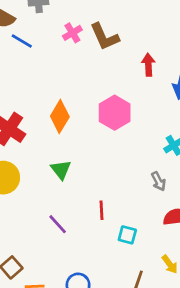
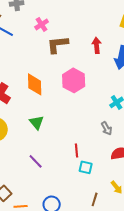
brown L-shape: (104, 37) -> (58, 44), moved, turned 110
orange diamond: (60, 116) -> (35, 84), turned -30
red line: (102, 210) -> (77, 150), moved

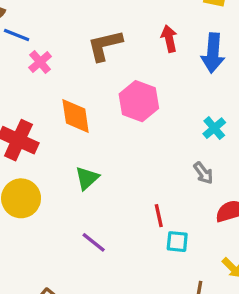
pink cross: (42, 24) -> (40, 62), moved
green triangle: (37, 122) -> (87, 178), turned 35

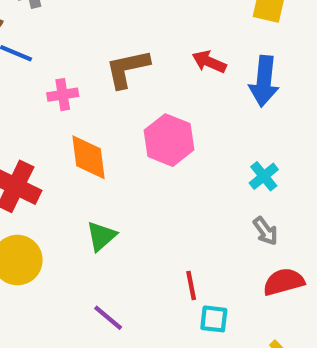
red arrow: (169, 39) -> (209, 62), turned -55
pink cross: (40, 62) -> (63, 95), moved, turned 30
gray arrow: (203, 173) -> (265, 231), moved

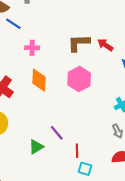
brown L-shape: (127, 69) -> (79, 43), moved
green triangle: (101, 236) -> (36, 147), moved
purple line: (108, 318) -> (57, 133), moved

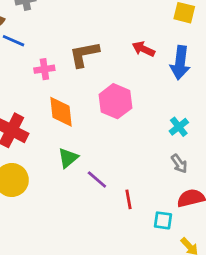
brown L-shape: (79, 43) -> (84, 54), moved
green triangle: (36, 147) -> (68, 158), moved
cyan square: (85, 169) -> (163, 220), moved

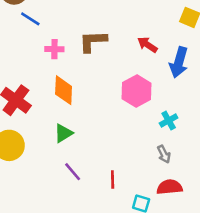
pink hexagon: (115, 101) -> (137, 91), moved
purple line: (97, 180) -> (73, 172), moved

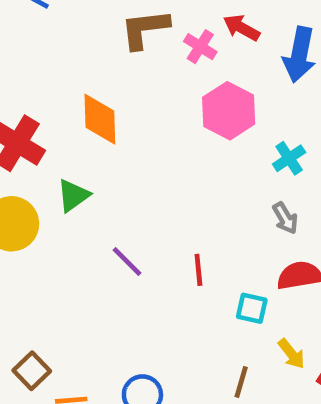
pink cross: (54, 49) -> (200, 47), moved, turned 36
green triangle: (63, 133) -> (73, 195), moved

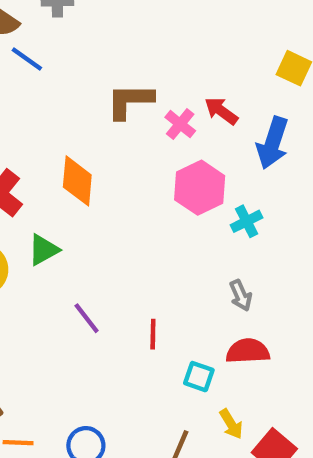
cyan cross: (289, 158) -> (247, 221), moved

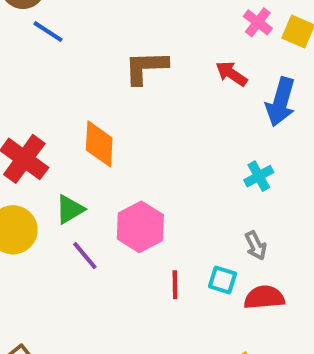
pink cross: (180, 124) -> (258, 22), moved
pink hexagon: (200, 188) -> (140, 227), moved
purple line: (87, 318) -> (85, 256), moved
cyan square: (199, 377) -> (222, 280), moved

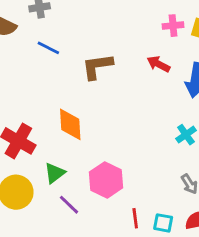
pink cross: (258, 22) -> (173, 26), turned -36
blue line: (48, 32) -> (48, 48), moved
cyan square: (222, 280) -> (163, 223), moved

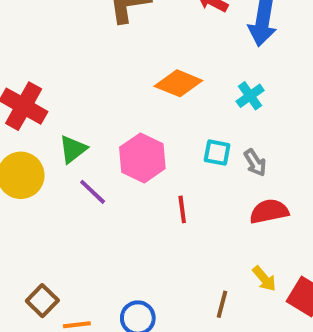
orange diamond: (70, 124) -> (178, 83), moved, turned -64
cyan square: (163, 223) -> (217, 153), moved

